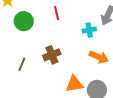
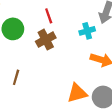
brown cross: (52, 55) -> (46, 40), moved

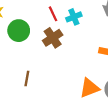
cyan cross: (87, 31) -> (74, 17), moved

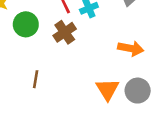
orange triangle: (89, 88) -> (107, 89), turned -40

